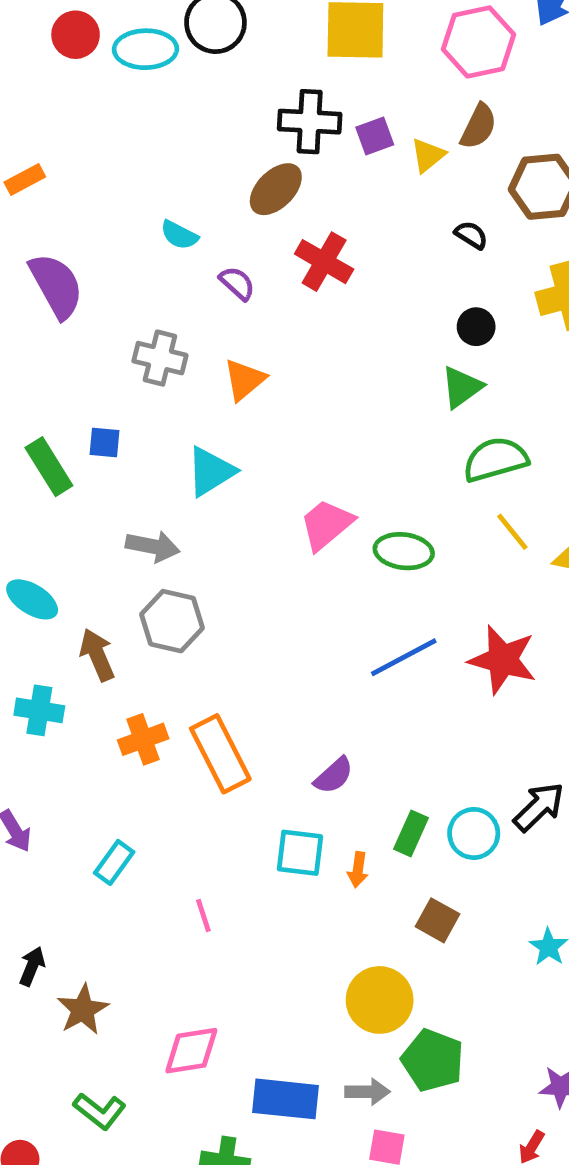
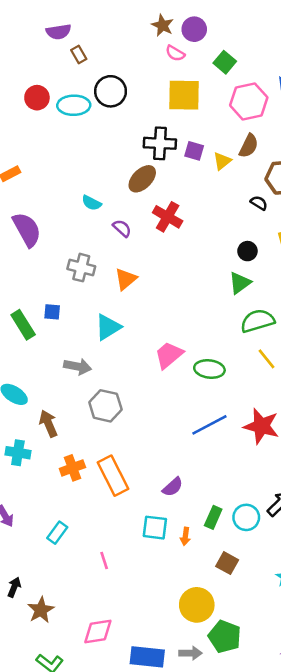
purple square: (375, 136) -> (194, 151), turned 36
black semicircle: (471, 235) -> (259, 203), moved
gray hexagon: (172, 621) -> (105, 406), moved

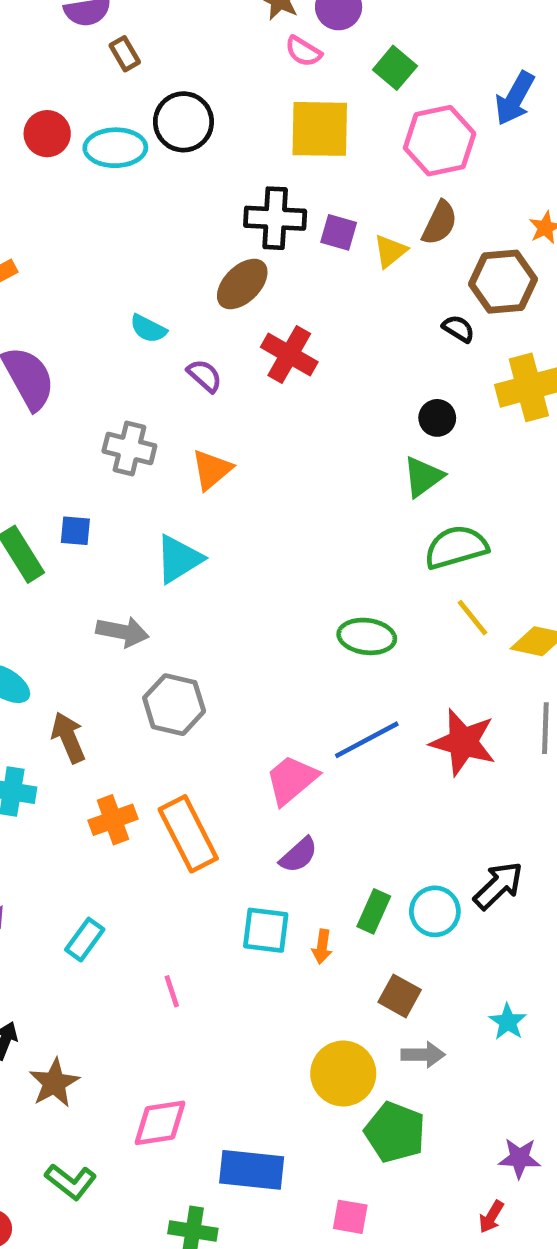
pink trapezoid: (169, 355) -> (292, 780), moved
gray arrow: (190, 653) -> (423, 1055), moved

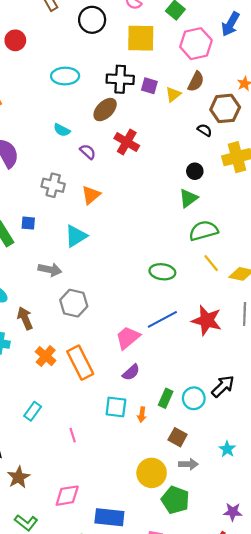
black circle: (183, 122) -> (92, 20), moved
cyan ellipse: (115, 148) -> (65, 76), moved
orange cross: (113, 820) -> (46, 356), turned -30

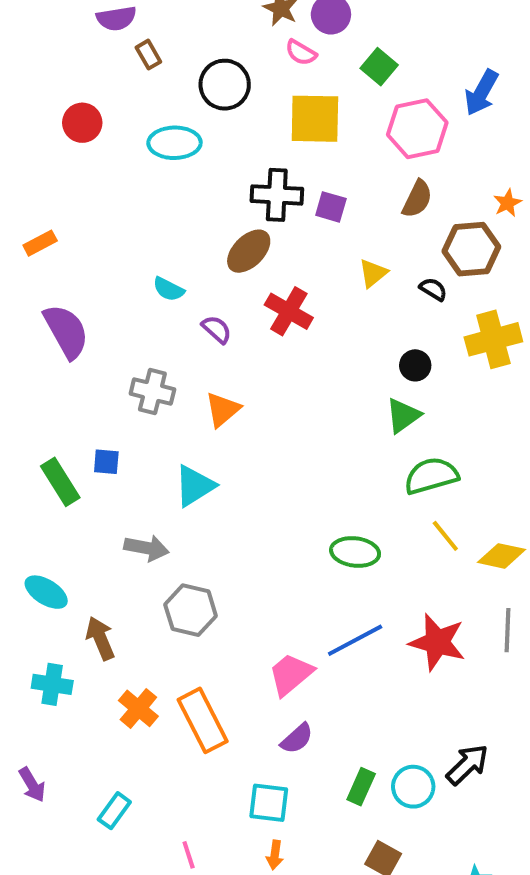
cyan ellipse: (65, 76) -> (175, 143), moved
yellow triangle: (173, 94) -> (373, 273), moved
orange arrow: (142, 415) -> (275, 855), moved

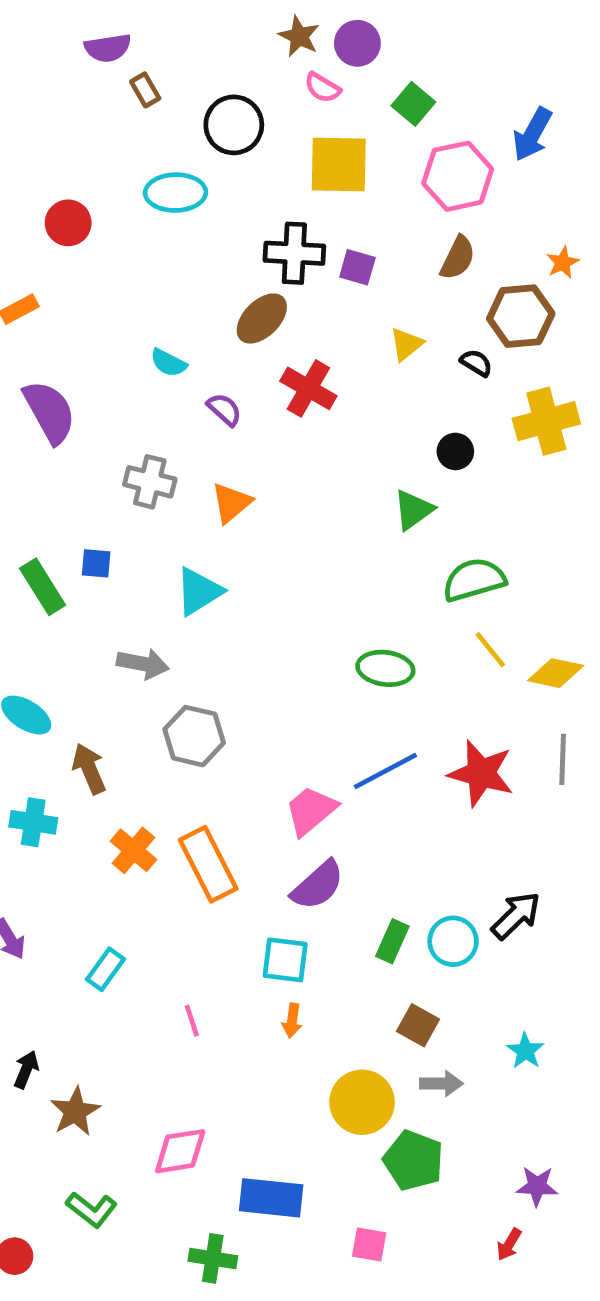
red circle: (82, 123) -> (68, 223), moved
green triangle: (403, 416) -> (413, 510), moved
purple semicircle: (297, 739) -> (318, 885), size x1.4

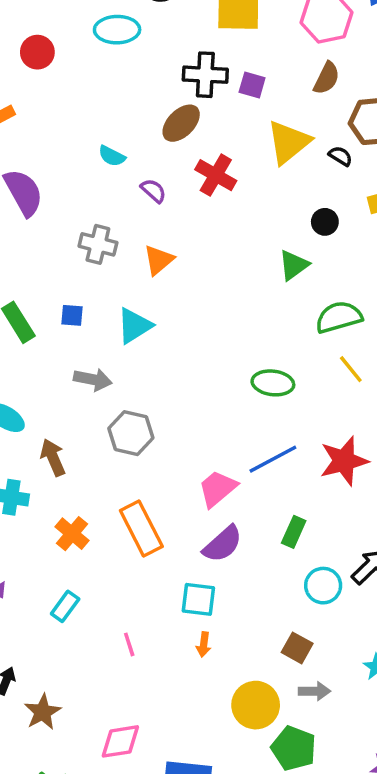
yellow triangle: (406, 344) -> (288, 142), size x1.8
blue square: (96, 563) -> (72, 315), moved
red star: (481, 773) -> (344, 461), turned -30
orange cross: (133, 850) -> (72, 534), moved
green rectangle: (392, 941) -> (294, 532), moved

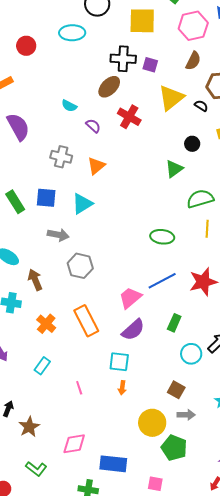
blue square: (72, 315) -> (46, 198), size x1.5
yellow line: (351, 369) -> (207, 229), turned 42

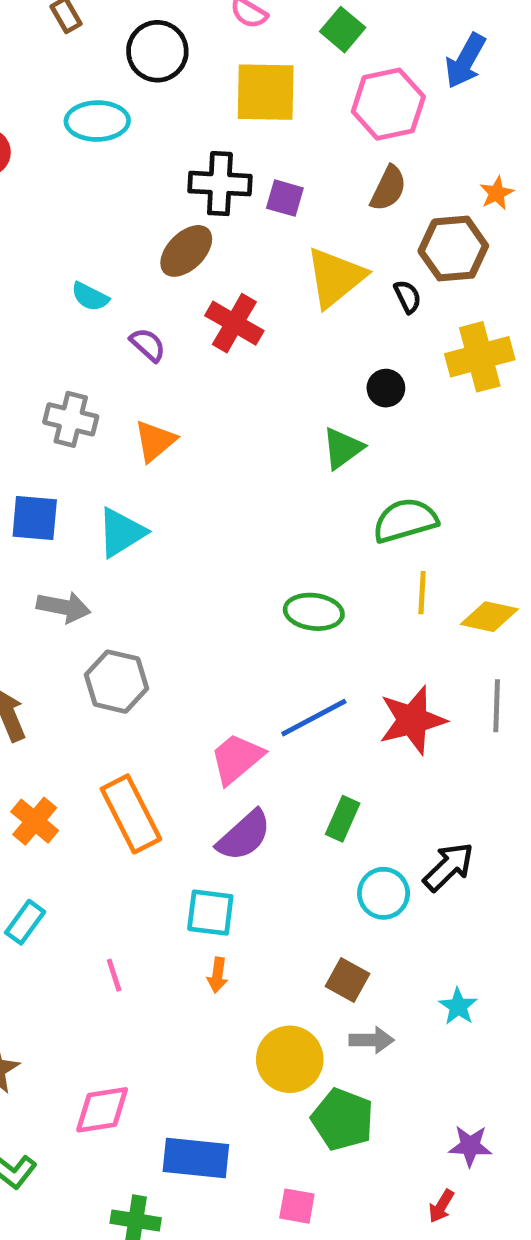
black semicircle: (201, 106) -> (408, 297), turned 32

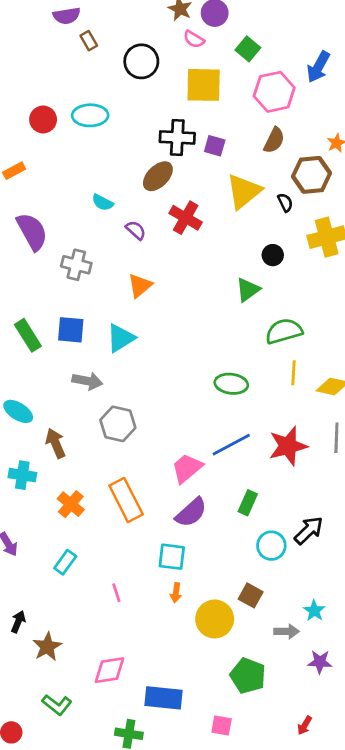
cyan ellipse: (97, 121) -> (90, 115), moved
gray cross: (71, 419) -> (76, 265), moved
gray arrow: (372, 1040) -> (287, 631), moved
yellow circle: (290, 1059) -> (215, 619), moved
purple star: (470, 1146) -> (320, 662), moved

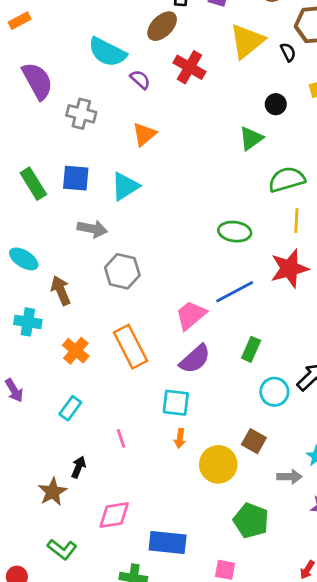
cyan semicircle: (103, 203) -> (107, 52), size x1.8
red star: (288, 446) -> (289, 269), moved
black arrow: (18, 622) -> (79, 467), moved

